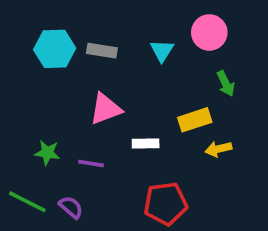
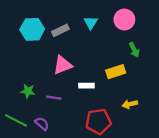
gray rectangle: (102, 51) -> (60, 30), turned -35
cyan triangle: (162, 51) -> (91, 23), moved
yellow arrow: (218, 149) -> (130, 104), moved

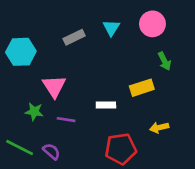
cyan hexagon: (32, 29) -> (21, 52), moved
pink triangle: (63, 65) -> (54, 86), moved, turned -42

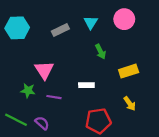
cyan hexagon: (21, 52) -> (17, 28), moved
green arrow: (164, 61) -> (100, 52), moved
yellow rectangle: (142, 88) -> (129, 71), moved
yellow arrow: (159, 128) -> (130, 104), turned -112

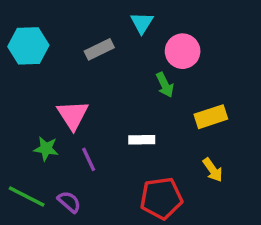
pink circle: (124, 19) -> (183, 51), moved
cyan triangle: (91, 22) -> (142, 23), moved
purple line: (54, 97) -> (89, 159), turned 56

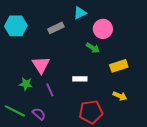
cyan triangle: (142, 23) -> (80, 13), turned 32
green arrow: (165, 85) -> (93, 48), turned -32
yellow arrow: (213, 170) -> (120, 96), turned -32

